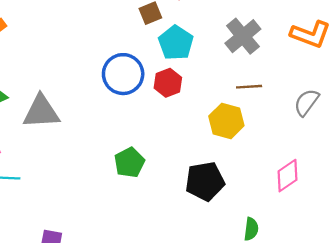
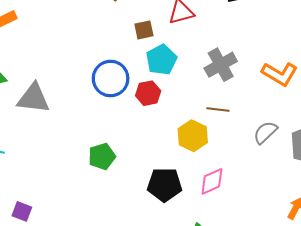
pink diamond: (288, 176) -> (212, 181), moved

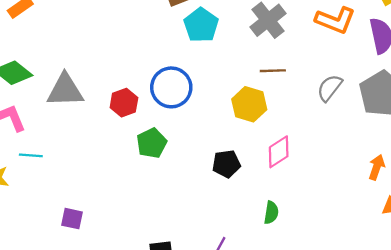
blue circle: (111, 79) -> (171, 87), moved
red hexagon: (148, 93) -> (124, 103), moved
black pentagon: (165, 185) -> (226, 164), size x0.7

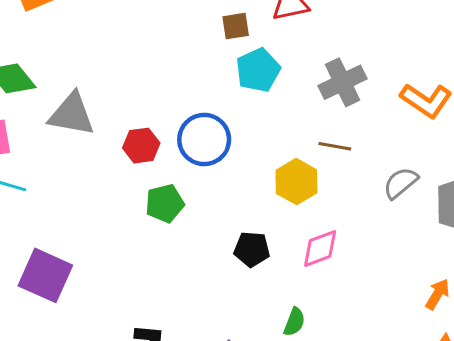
purple square: (72, 219) -> (45, 275), size x1.8

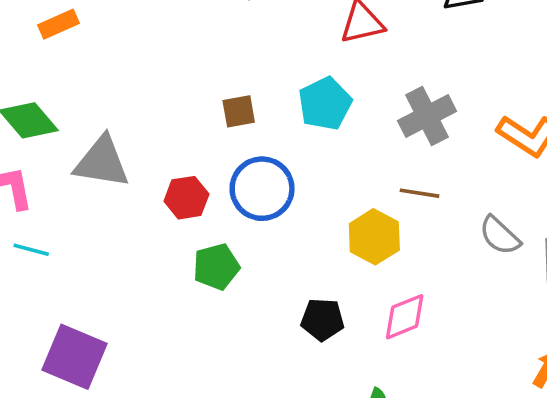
brown square: (236, 26) -> (239, 111), moved
gray semicircle: (401, 183) -> (500, 236), turned -96

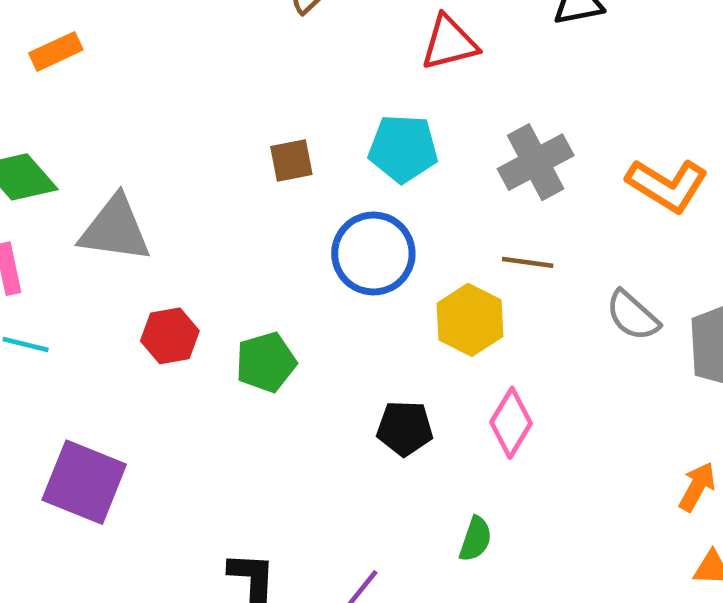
cyan pentagon: (325, 104) -> (403, 148), turned 30
blue circle: (262, 189) -> (373, 253), moved
red hexagon: (186, 198) -> (170, 336), moved
pink diamond: (405, 317) -> (511, 423), turned -36

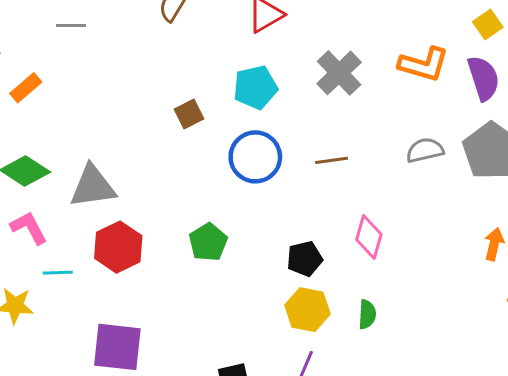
brown line: (528, 262) -> (331, 160), moved
gray semicircle: (633, 316) -> (425, 150), turned 141
yellow hexagon: (470, 320) -> (307, 310), moved
red hexagon: (170, 336) -> (118, 247), moved, size x1.4

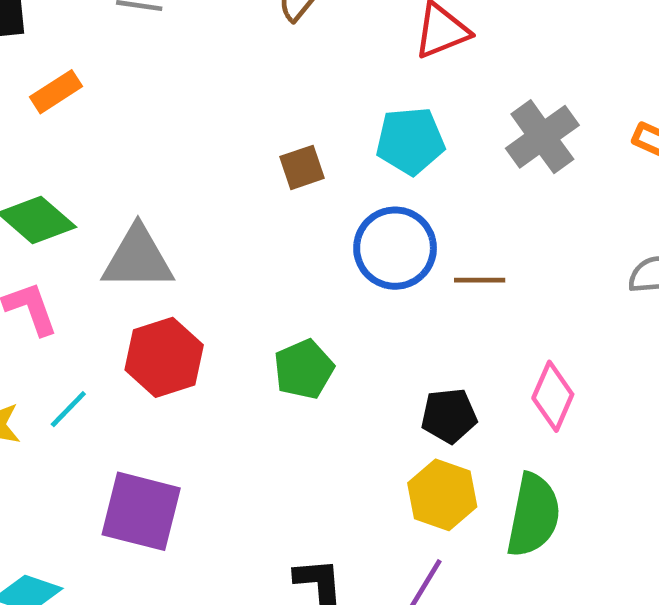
brown line: (331, 160) -> (480, 280), moved
cyan line: (58, 273) -> (68, 409), moved, turned -52
green semicircle: (367, 314) -> (533, 515), size x1.8

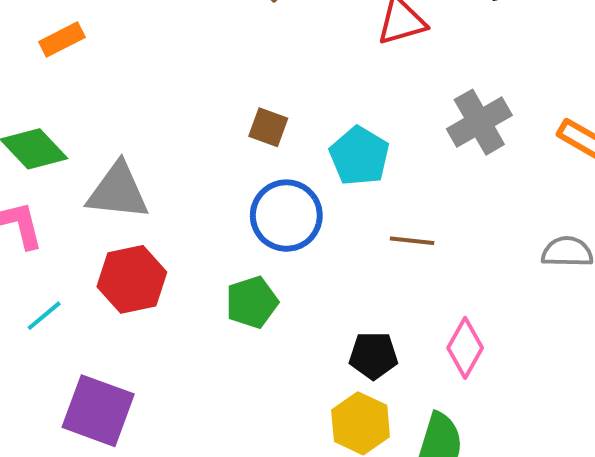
cyan pentagon: (410, 141) -> (359, 156), moved, turned 30
brown square: (302, 167) -> (268, 127), turned 33
blue circle: (395, 248) -> (286, 216), moved

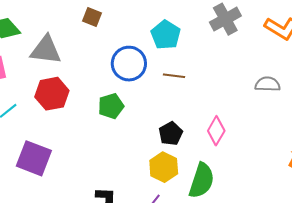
brown square: (268, 127) -> (92, 17), moved
brown line: (412, 241) -> (174, 76), moved
black pentagon: (373, 355) -> (171, 134), turned -30

